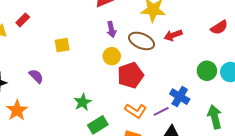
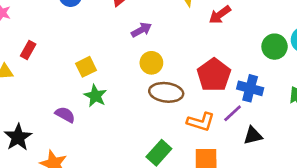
purple arrow: (111, 30) -> (141, 30), turned -91
brown ellipse: (142, 41) -> (166, 92), moved
red pentagon: (131, 75) -> (214, 75), moved
green star: (83, 102) -> (95, 96), moved

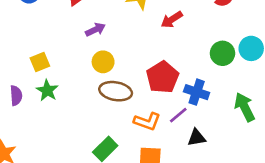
purple semicircle: (65, 115) -> (16, 96), moved, turned 54

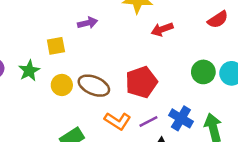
yellow square: (40, 62) -> (56, 46), moved
yellow circle: (103, 62) -> (62, 85), moved
blue cross: (197, 92) -> (181, 118), moved

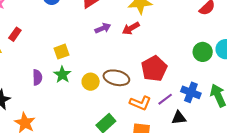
red arrow: (162, 29) -> (131, 28), moved
yellow square: (56, 46) -> (62, 52), moved

